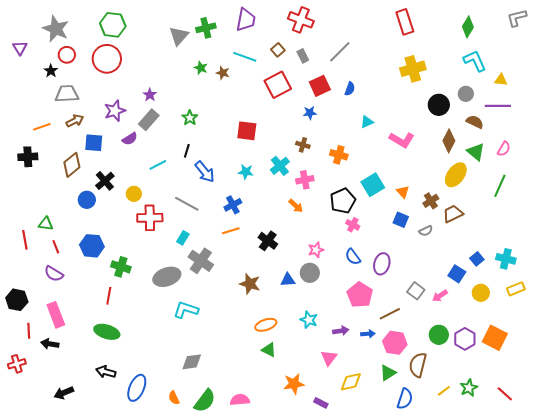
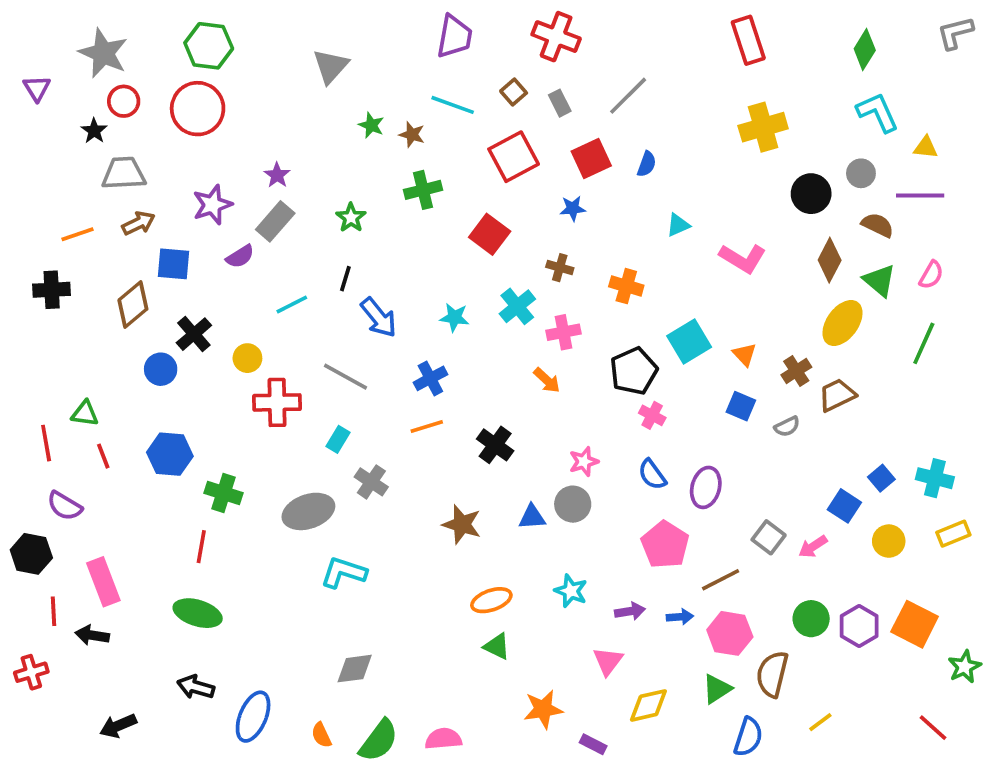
green cross: (206, 28) -> (423, 190), moved
red square: (247, 131) -> (490, 234), moved, turned 30
gray cross: (201, 261) -> (371, 482), size x0.7
purple semicircle: (54, 274) -> (65, 506), moved
green star: (469, 388) -> (964, 667), moved

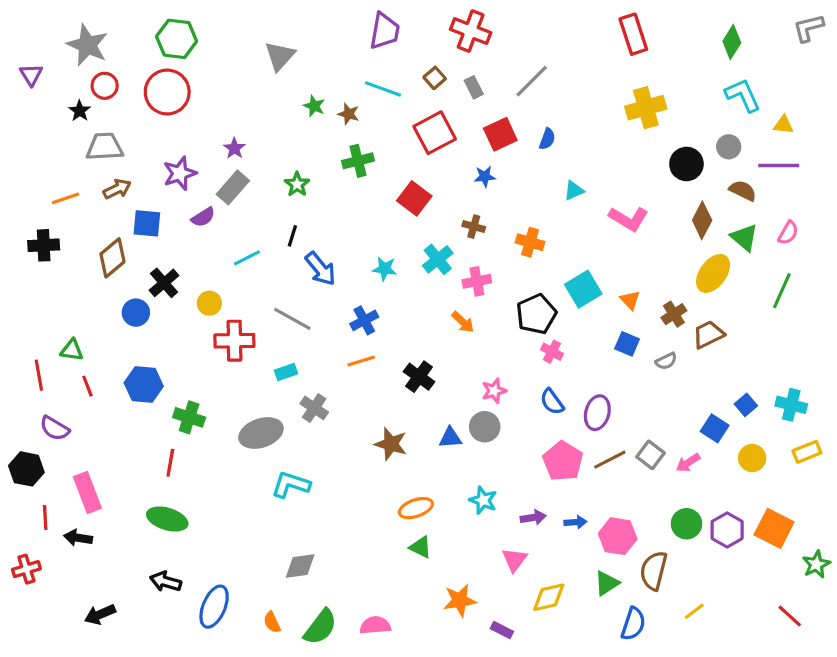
cyan rectangle: (338, 439) -> (286, 372), turned 40
brown line: (721, 580) -> (610, 460), moved

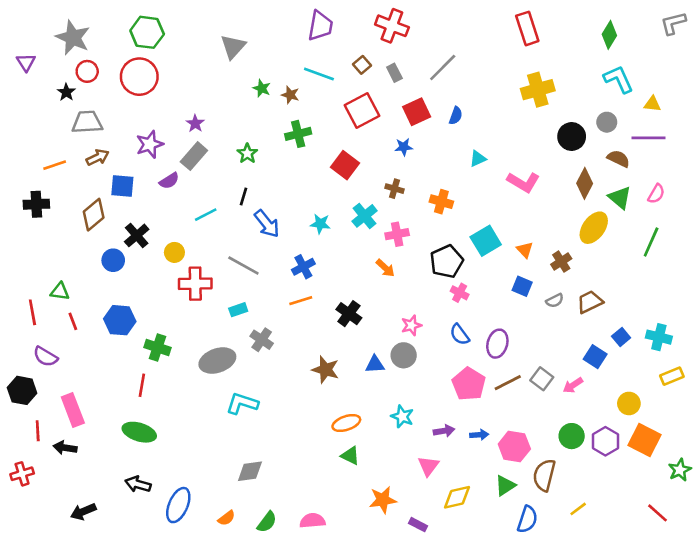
brown trapezoid: (708, 334) -> (590, 302), moved
yellow circle: (752, 458) -> (629, 403), moved
orange semicircle: (272, 622) -> (227, 518), turned -102
green semicircle: (320, 627) -> (267, 522), size x0.7

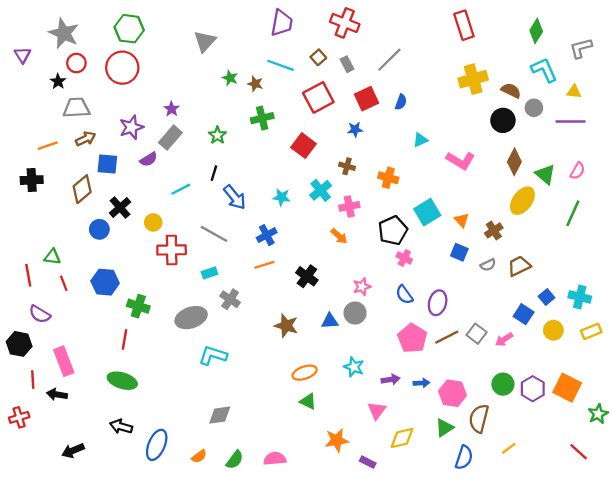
gray L-shape: (673, 23) -> (581, 48), moved
brown semicircle: (618, 159) -> (511, 91), moved
yellow circle: (629, 403) -> (553, 330), moved

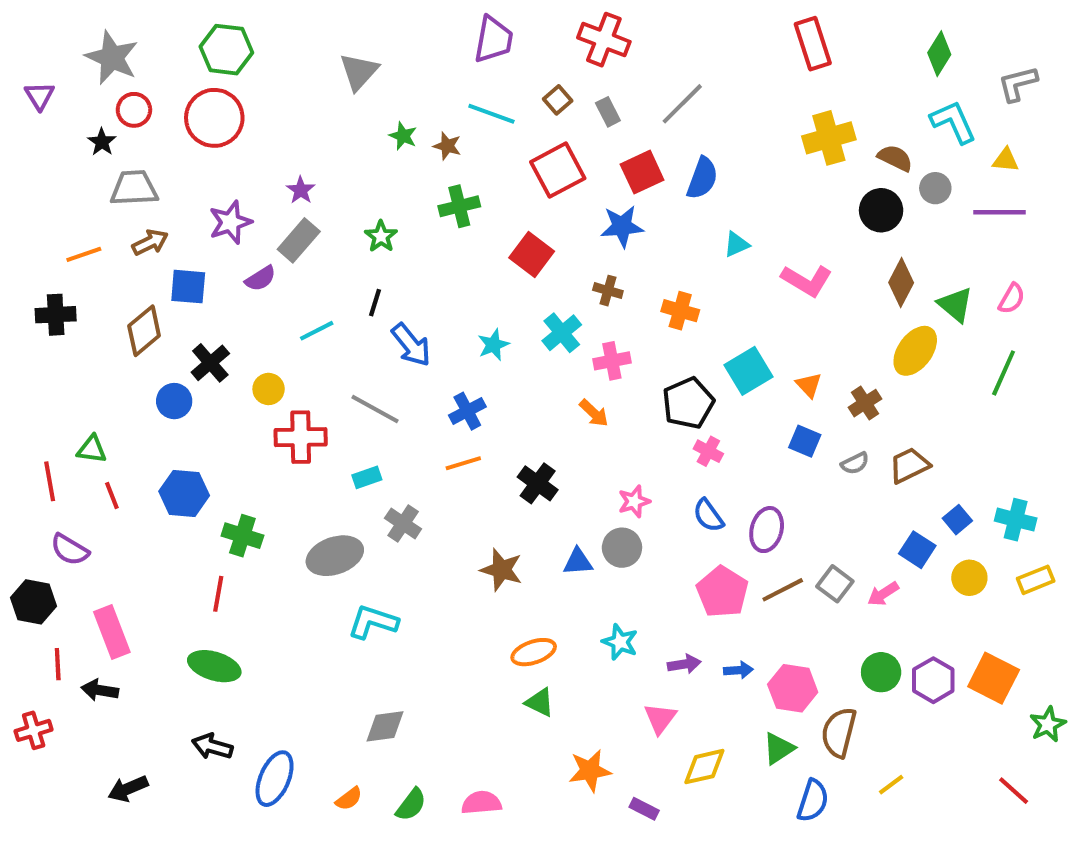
blue semicircle: (401, 102) -> (702, 178), size x1.5
blue star: (355, 130) -> (622, 226), size x1.5
cyan star: (282, 197) -> (493, 345), turned -30

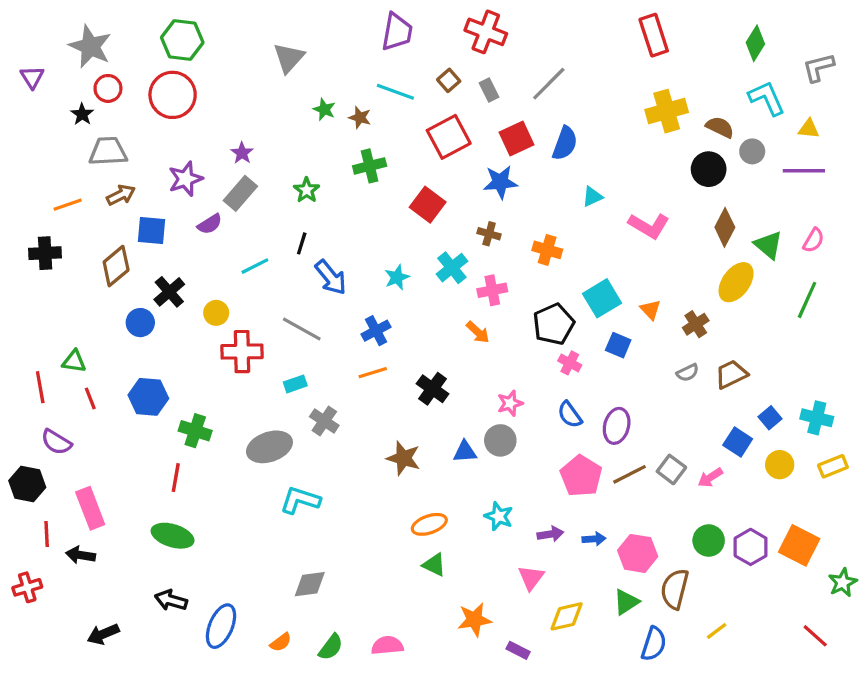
blue square: (805, 441) -> (618, 345), moved

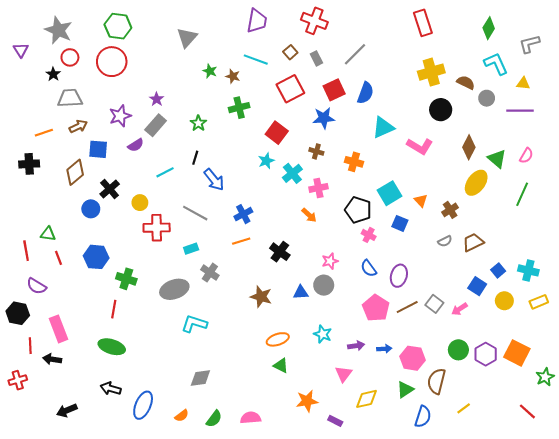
black circle: (709, 169) -> (441, 110), moved
cyan triangle: (592, 197) -> (383, 127), size x1.6
cyan star: (397, 277) -> (266, 161), moved
black pentagon: (554, 324) -> (358, 210), turned -30

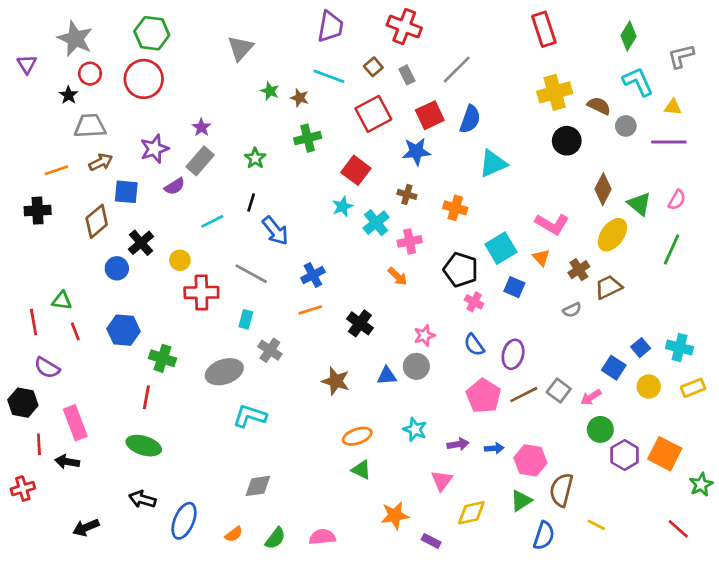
pink L-shape: (420, 146) -> (552, 224), moved
brown trapezoid: (473, 242) -> (608, 287), moved
cyan rectangle: (191, 249) -> (246, 319), turned -56
green circle: (458, 350) -> (600, 429), moved
yellow line: (464, 408) -> (596, 525), turned 64

